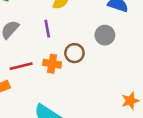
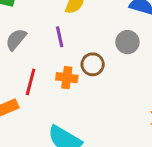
red line: (21, 66) -> (31, 82), turned -60

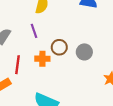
gray circle: (127, 42) -> (84, 52), moved

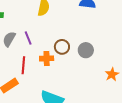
purple line: (34, 31) -> (28, 38), moved

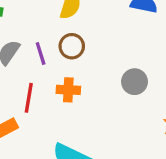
brown circle: (62, 47) -> (72, 46), moved

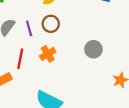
orange cross: (68, 90) -> (48, 54), turned -35

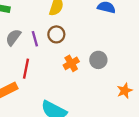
orange cross: (48, 54) -> (71, 63), moved

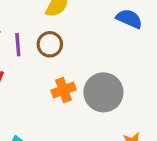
gray circle: (98, 60) -> (103, 92), size x1.5

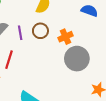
orange cross: (63, 90) -> (66, 37), moved

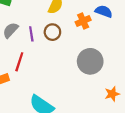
orange cross: (66, 37) -> (83, 21), moved

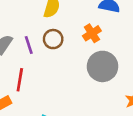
orange cross: (83, 21) -> (92, 33), moved

